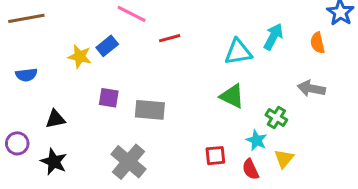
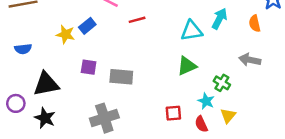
green triangle: (232, 96) -> (187, 66), turned -50
black triangle: (55, 119) -> (46, 84), size x1.6
gray cross: (128, 162) -> (104, 118), turned 32

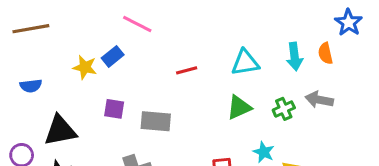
cyan arrow: (219, 19) -> (295, 56), moved, turned 145
red line: (137, 20) -> (187, 70), moved
green cross: (222, 83) -> (284, 109), moved, turned 35

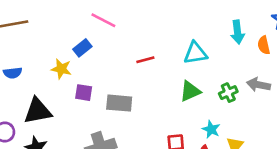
cyan arrow: (295, 56) -> (237, 32), moved
yellow star: (85, 67) -> (61, 69), moved

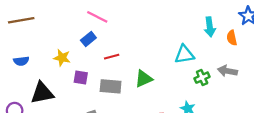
blue rectangle: (82, 48) -> (88, 39), moved
cyan triangle: (195, 53) -> (184, 54), moved
red line: (145, 60) -> (112, 57), moved
green triangle: (190, 91) -> (144, 79), moved

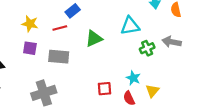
blue rectangle: (88, 39) -> (73, 11), moved
yellow star: (62, 58) -> (30, 24), moved
green triangle: (144, 79) -> (94, 39), moved

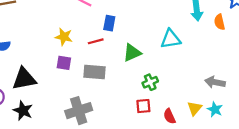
blue rectangle: (73, 11) -> (109, 23), turned -40
gray arrow: (172, 42) -> (215, 82), moved
green cross: (147, 48) -> (150, 82), moved
cyan star: (133, 78) -> (215, 109), moved

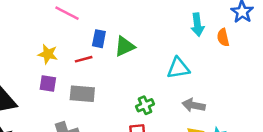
cyan triangle: (171, 39) -> (178, 68), moved
green triangle: (132, 53) -> (125, 46), moved
gray arrow: (215, 82) -> (194, 105), moved

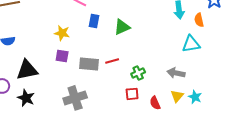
blue rectangle: (99, 39) -> (94, 21), moved
red line: (84, 59) -> (112, 61), moved
cyan triangle: (178, 68) -> (191, 44), moved

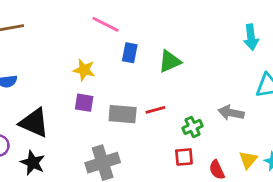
black triangle: (27, 70) -> (34, 123), turned 35
gray arrow: (176, 73) -> (231, 113), moved

